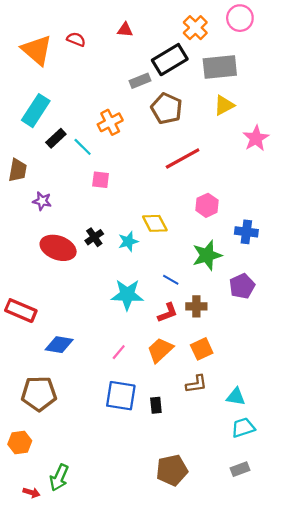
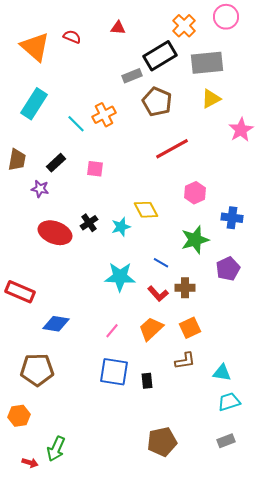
black rectangle: (56, 138) -> (56, 163), moved
cyan line: (83, 147) -> (76, 124), moved
red L-shape: (168, 313) -> (158, 294), turned 70

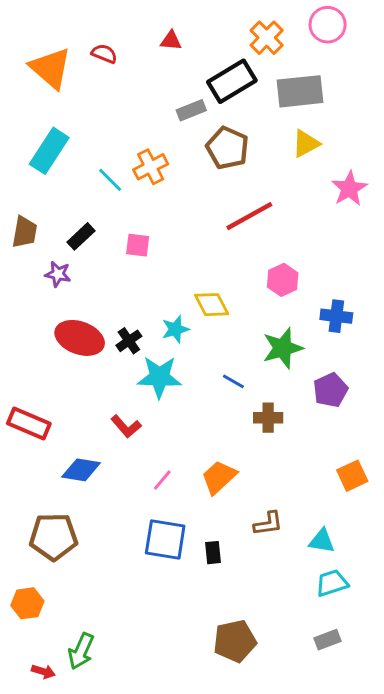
black cross: (89, 223) -> (129, 341), moved
cyan star: (120, 277) -> (159, 377), moved
red L-shape: (158, 294) -> (126, 426), moved
orange square: (190, 328) -> (352, 476), moved

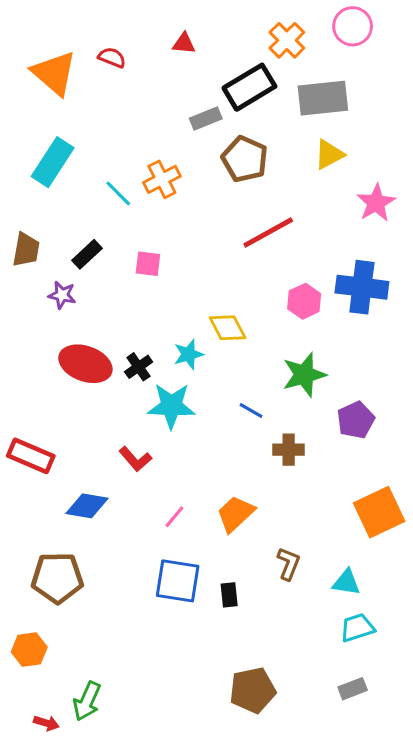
blue cross: (336, 316) -> (362, 287), moved, size x1.5
orange square: (352, 476) -> (379, 512), size x1.5
brown L-shape: (268, 524) -> (289, 564), turned -60

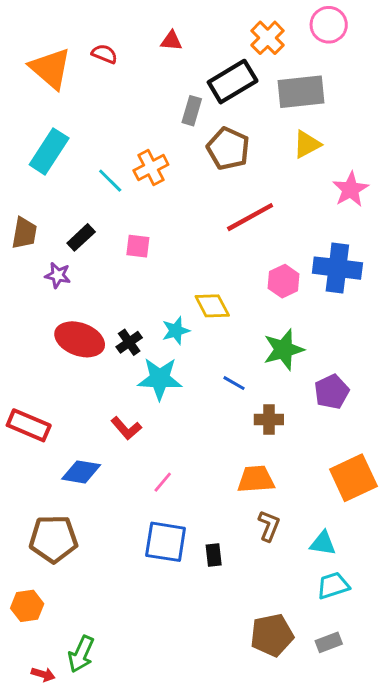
gray rectangle: (206, 118) -> (192, 111), turned -52
orange trapezoid: (235, 514) -> (256, 479), moved, turned 39
brown pentagon: (253, 690) -> (272, 635), moved

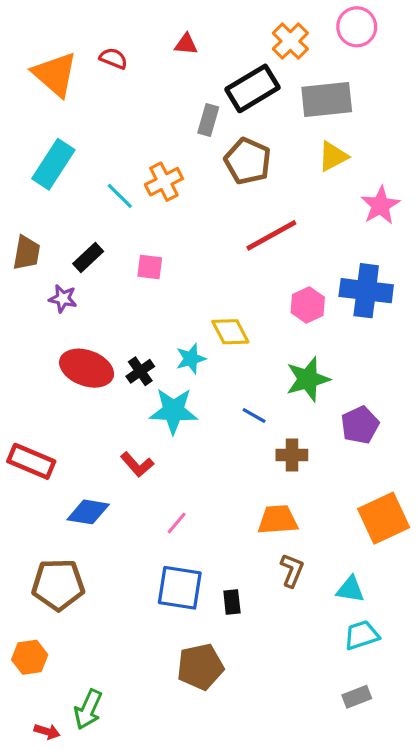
brown pentagon: (272, 635) -> (200, 667), moved

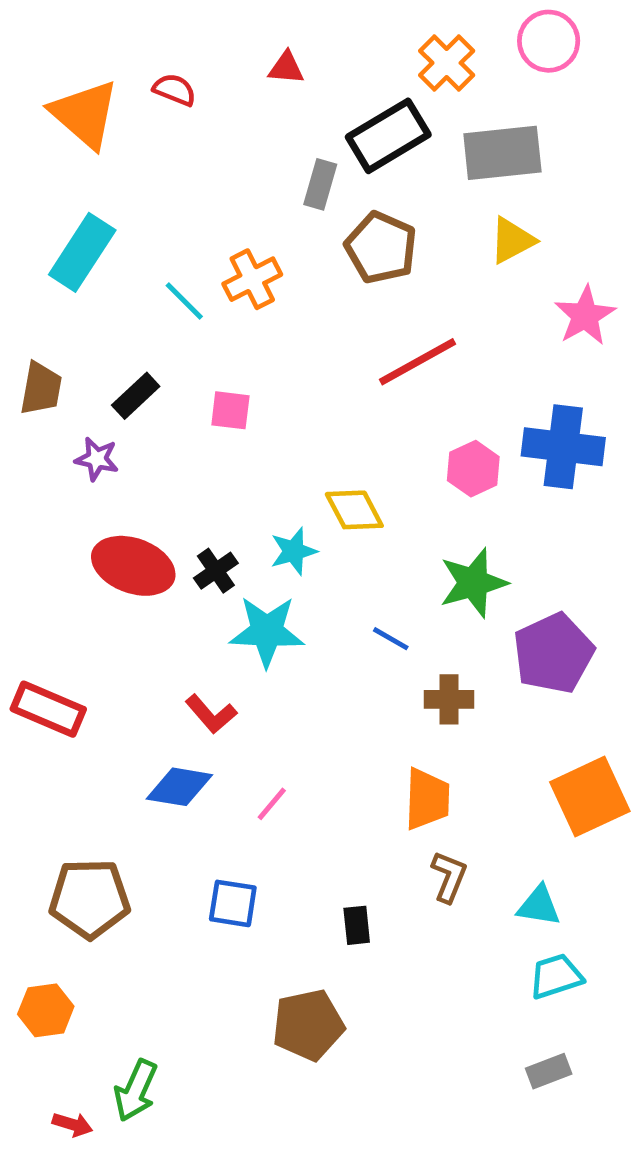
purple pentagon: (360, 425) -> (553, 653), size x1.4
blue diamond: (88, 512) -> (179, 787), moved
orange trapezoid: (278, 520) -> (427, 799), turned 96
blue square: (180, 588) -> (233, 903), moved, size x0.7

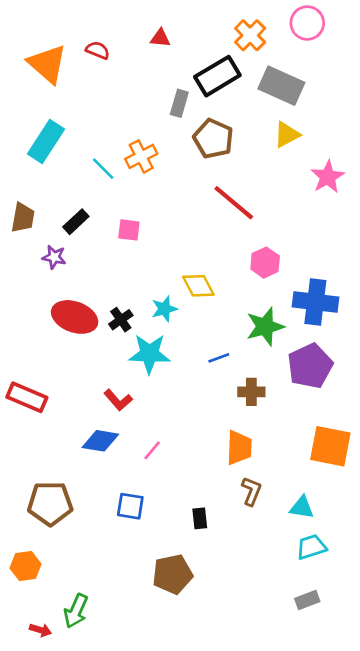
gray rectangle: (502, 153) -> (281, 86), turned 30
red line: (417, 362) -> (234, 203), turned 69
blue cross: (563, 447) -> (315, 302), moved
blue line: (391, 639) -> (219, 358), turned -50
orange square: (590, 797) -> (330, 446), turned 36

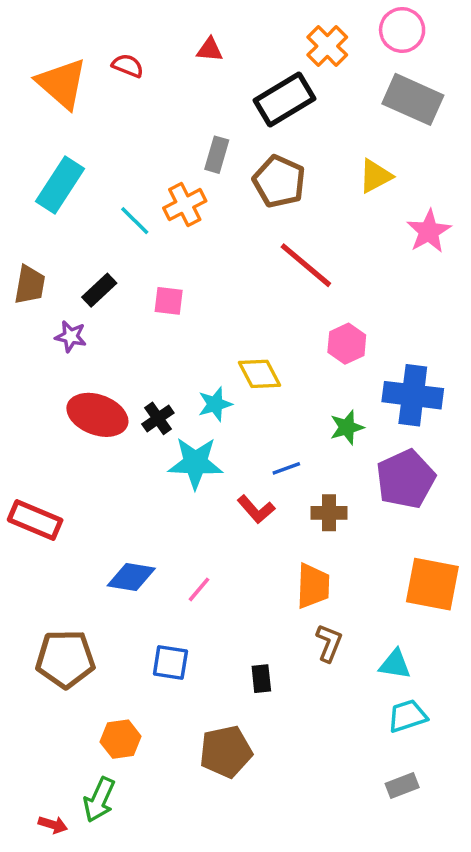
gray rectangle: (281, 86) -> (413, 99), moved
gray rectangle: (179, 103) -> (217, 155), moved
green star: (265, 327) -> (347, 427), size x0.7
red L-shape: (118, 400) -> (256, 509), moved
orange hexagon: (26, 566) -> (121, 739), moved

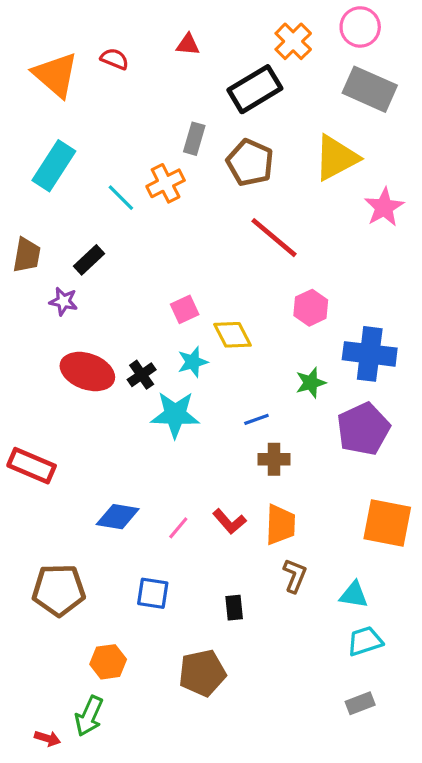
yellow triangle: (375, 176) -> (336, 158), size x1.5
pink square: (169, 301) -> (185, 309), moved, turned -32
red L-shape: (256, 509) -> (229, 521), moved
brown cross: (329, 513) -> (274, 459), moved

